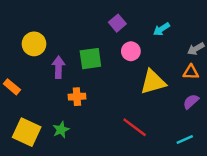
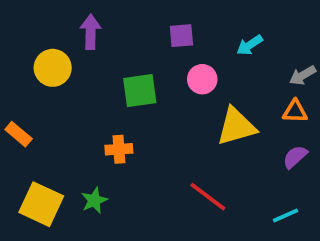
purple square: (117, 23) -> (181, 36), turned 35
purple arrow: (59, 67) -> (91, 32), moved

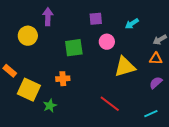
yellow square: (41, 204) -> (29, 90), moved

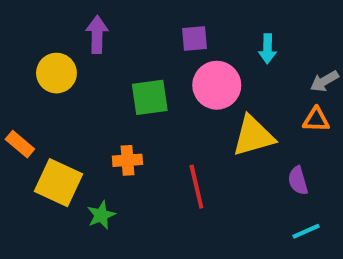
cyan arrow: (132, 24) -> (267, 49), turned -56
pink circle: (107, 42) -> (217, 85), size x1.5
purple semicircle: (156, 83) -> (298, 181), moved, turned -64
red line: (110, 104) -> (196, 187), moved, turned 40

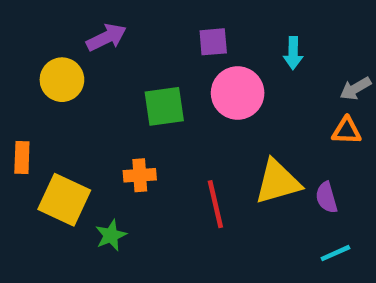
purple arrow: (97, 34) -> (106, 37), turned 63
yellow triangle: (253, 136) -> (278, 182), moved
orange rectangle: (20, 144) -> (22, 157), turned 52

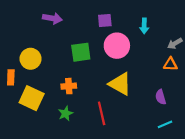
purple arrow: (106, 37) -> (52, 18), turned 36
yellow circle: (62, 80) -> (31, 59), moved
yellow triangle: (278, 182) -> (120, 84), moved, turned 45
red line: (215, 204) -> (102, 113), moved
green star: (111, 235) -> (66, 113), moved

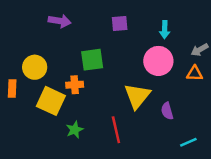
pink circle: (117, 46) -> (158, 61), moved
yellow triangle: (120, 84) -> (137, 96), turned 40
orange cross: (69, 86) -> (75, 85), moved
purple semicircle: (161, 97) -> (167, 111), moved
yellow square: (32, 98) -> (51, 101), moved

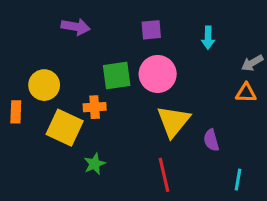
pink circle: (158, 61) -> (158, 74), moved
red line: (116, 130) -> (164, 175), moved
cyan line: (188, 142) -> (238, 180), turned -56

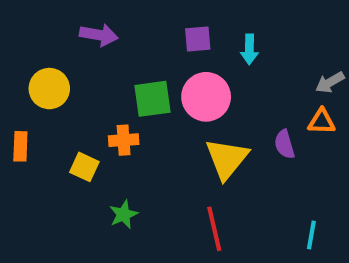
cyan arrow: (208, 38) -> (249, 49), moved
yellow circle: (44, 85) -> (49, 89), moved
yellow square: (65, 128) -> (84, 167), size x0.6
purple semicircle: (211, 140) -> (284, 144), moved

